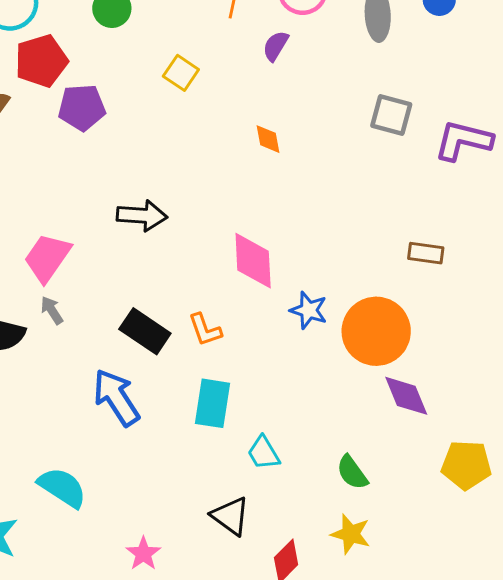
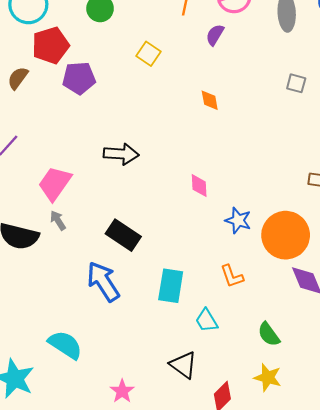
gray square: (391, 115) -> (296, 83), size x0.7
pink diamond: (253, 261) -> (199, 186), size x0.6
orange L-shape: (205, 330) -> (232, 276), moved

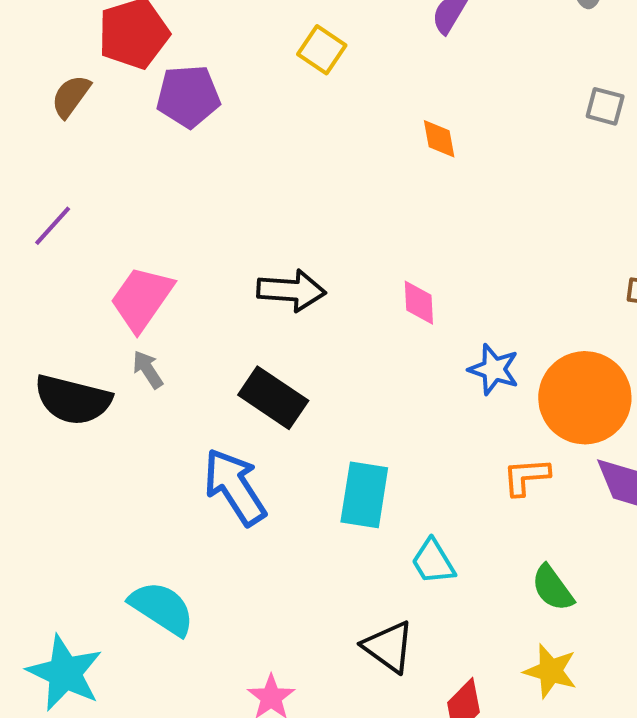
black arrow: (121, 154) -> (291, 290), moved
orange L-shape: (232, 276) -> (526, 477), moved, turned 105

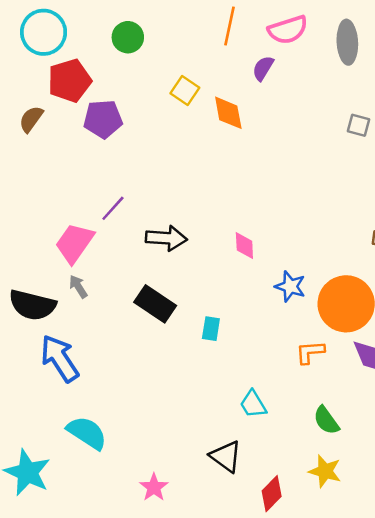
orange diamond: (439, 139) -> (228, 113), moved, size x1.4
purple line: (53, 226) -> (113, 208), moved
blue arrow: (235, 487) -> (60, 358), moved
cyan rectangle: (364, 495) -> (211, 329), moved, size x0.6

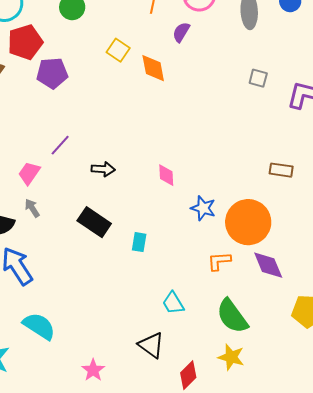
black arrow: (166, 238) -> (103, 169), size x0.7
pink trapezoid: (75, 243) -> (29, 173), size x0.7
green semicircle: (326, 420) -> (232, 316), size x1.5

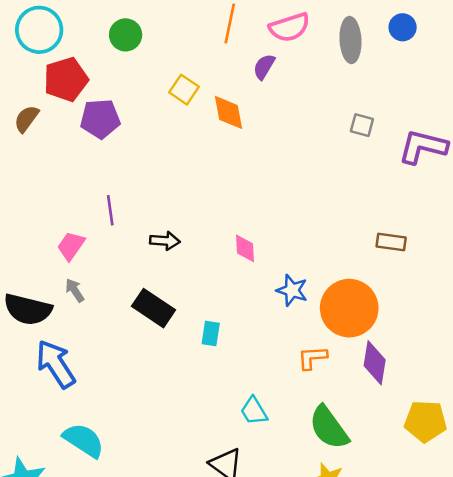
purple line: (60, 145) -> (110, 210), turned -50
purple diamond: (268, 265) -> (375, 363), turned 32

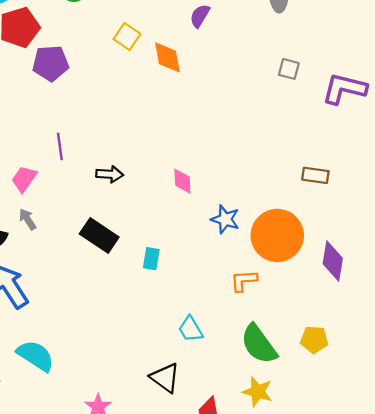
purple diamond: (375, 363) -> (333, 261), moved
yellow pentagon: (425, 421) -> (314, 340), moved, size x0.7

